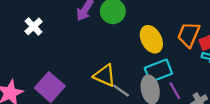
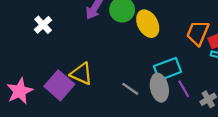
yellow ellipse: (151, 39) -> (148, 24), moved
yellow triangle: (105, 75) -> (81, 74), moved

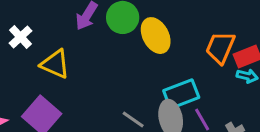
yellow triangle: (81, 74) -> (55, 64), moved

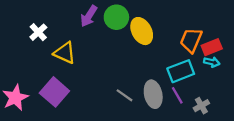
cyan rectangle: (181, 94) -> (181, 71), moved

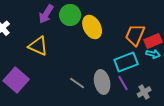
yellow triangle: (65, 53) -> (38, 46), moved

